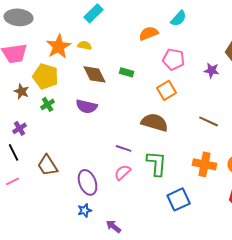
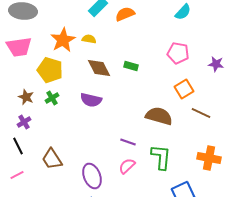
orange semicircle: (149, 33) -> (125, 14), moved
orange square: (167, 90) -> (184, 89), moved
brown star: (22, 91) -> (26, 97), moved
brown line: (209, 121) -> (201, 113), moved

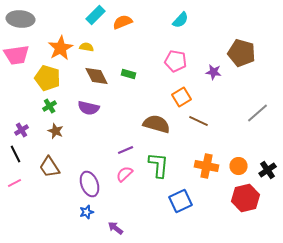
brown star: (26, 97) -> (56, 131), moved
purple line: (128, 142) -> (126, 150), turned -42

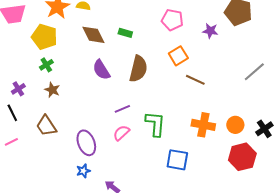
purple semicircle: (89, 108) -> (101, 70), moved, turned 45
brown semicircle: (157, 124) -> (138, 69), moved, turned 88
blue square: (181, 201) -> (177, 160), turned 35

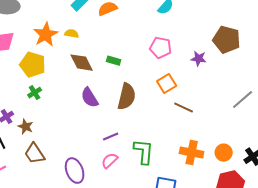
brown star: (52, 90) -> (26, 127), moved

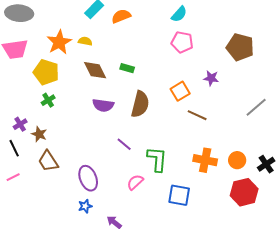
pink pentagon: (161, 48) -> (182, 42), moved
purple star: (199, 59) -> (211, 78), moved
purple semicircle: (90, 98) -> (103, 105), turned -50
purple line: (111, 137) -> (124, 144), turned 63
pink semicircle: (110, 161) -> (135, 182), moved

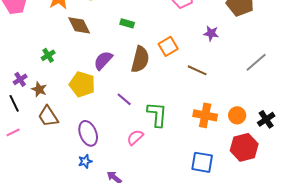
brown diamond: (95, 70) -> (79, 25), moved
yellow pentagon: (46, 72) -> (82, 84), moved
orange square: (180, 91) -> (168, 46), moved
purple semicircle: (103, 105) -> (103, 60), turned 125
blue square: (179, 195) -> (202, 162), moved

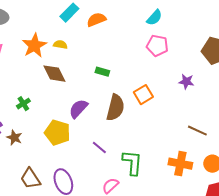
brown line: (197, 70) -> (197, 131), moved
brown trapezoid: (48, 116) -> (30, 179), moved

